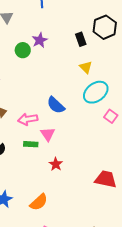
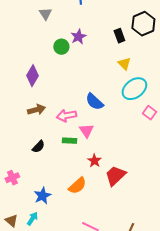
red trapezoid: (106, 179) -> (115, 176), moved, turned -55
orange semicircle: (39, 202) -> (77, 186), moved

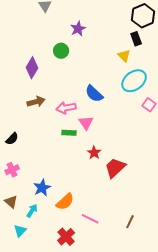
black rectangle: (119, 36) -> (136, 39), moved
green circle: (61, 47) -> (61, 51), moved
black semicircle: (38, 147) -> (12, 139), moved
orange semicircle: (77, 186) -> (65, 202), moved
brown triangle: (11, 221) -> (11, 202), moved

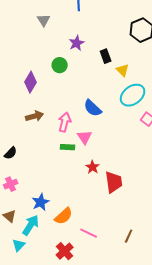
black rectangle: (136, 39) -> (106, 56), moved
pink arrow: (66, 108) -> (65, 122), turned 114
red trapezoid: (115, 168) -> (114, 182), turned 125
cyan arrow: (32, 211) -> (31, 225), size x1.5

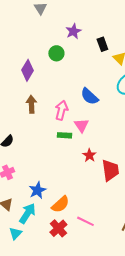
brown arrow: (35, 116) -> (31, 104), turned -78
red cross: (65, 251) -> (58, 228), moved

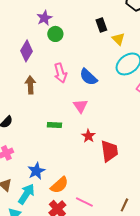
purple star: (73, 31) -> (44, 18), moved
pink arrow: (61, 110) -> (60, 73), moved, turned 150
green rectangle: (64, 135) -> (54, 125), moved

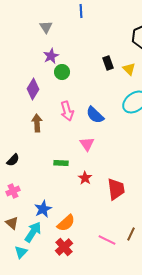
yellow triangle: (118, 39) -> (129, 69), moved
red star: (88, 136) -> (85, 178), moved
pink line: (84, 202) -> (107, 240), moved
brown line: (124, 205) -> (131, 234), moved

